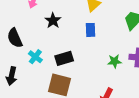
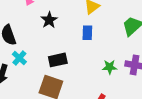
cyan cross: (35, 57) -> (19, 58), moved

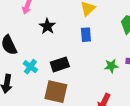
cyan cross: (19, 58) -> (30, 67), moved

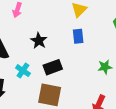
black star: (47, 26) -> (39, 41), moved

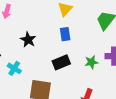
black rectangle: (53, 67) -> (61, 62), moved

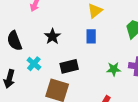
black rectangle: (61, 62) -> (69, 66), moved

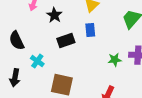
black star: (52, 36) -> (54, 15), moved
black rectangle: (69, 66) -> (66, 41), moved

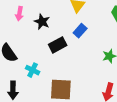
blue rectangle: (90, 30) -> (80, 31), turned 56

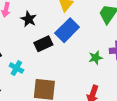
blue rectangle: (80, 31) -> (67, 30), size x1.6

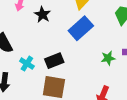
black rectangle: (43, 44) -> (54, 61), moved

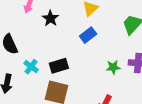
blue rectangle: (81, 28) -> (88, 35), size x0.7

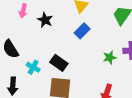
black rectangle: (59, 66) -> (59, 63), turned 60

